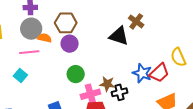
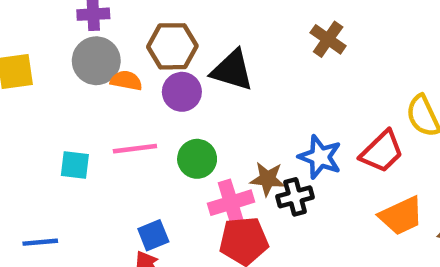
black triangle: (119, 36) -> (232, 70), moved
pink line: (29, 52) -> (135, 149), moved
blue star: (142, 73) -> (320, 157), moved
cyan square: (20, 75) -> (75, 165), turned -32

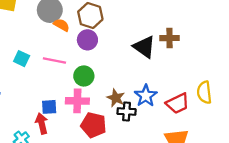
brown cross: (328, 39) -> (169, 38), turned 36
black triangle: (232, 70) -> (144, 47), moved
pink cross: (231, 203) -> (77, 101), moved

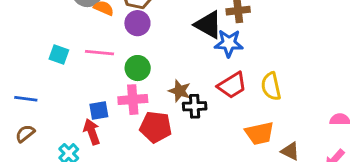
yellow semicircle: (204, 92) -> (271, 86), moved
blue star: (146, 96) -> (229, 43), moved, turned -30
red trapezoid: (178, 103) -> (232, 85), moved

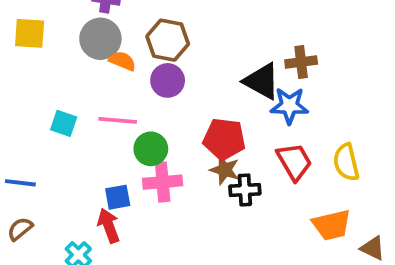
green circle: (138, 68) -> (151, 149), moved
red trapezoid: (232, 85) -> (294, 162), turned -88
red pentagon: (156, 127) -> (224, 139), moved

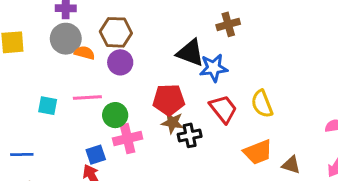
brown cross: (301, 62) -> (228, 24), moved

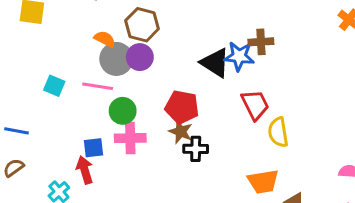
gray circle: (66, 39) -> (116, 59), moved
blue star: (214, 68) -> (239, 56), moved
red trapezoid: (223, 109) -> (255, 105), moved

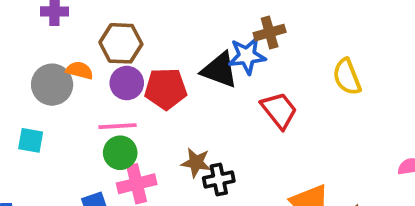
gray circle: (116, 59) -> (52, 85), moved
pink line: (98, 86) -> (118, 126), moved
red pentagon: (182, 107) -> (166, 89), moved
yellow semicircle: (278, 132) -> (347, 77), moved

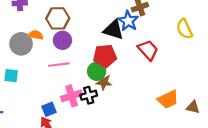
blue star: (247, 56) -> (128, 21), turned -30
red pentagon: (166, 89) -> (105, 56), moved
green circle: (120, 153) -> (97, 71), moved
black cross: (219, 180) -> (89, 95), moved

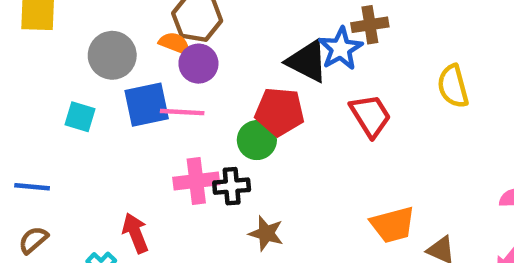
orange semicircle: (36, 35) -> (174, 43), moved
brown star: (104, 82) -> (266, 233), moved
blue square: (49, 109) -> (147, 105), moved, size x1.5

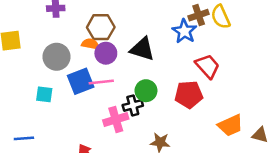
black triangle: (307, 61) -> (142, 49), moved
yellow semicircle: (453, 86) -> (221, 17), moved
red pentagon: (280, 112) -> (189, 95), moved
black cross: (232, 186) -> (133, 105), moved

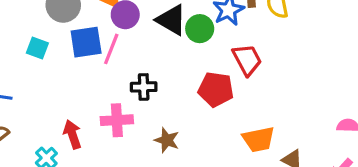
pink line: (101, 82) -> (111, 49), turned -75
green circle: (146, 91) -> (200, 29), moved
pink cross: (116, 120) -> (117, 120), moved

